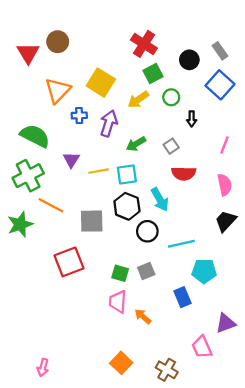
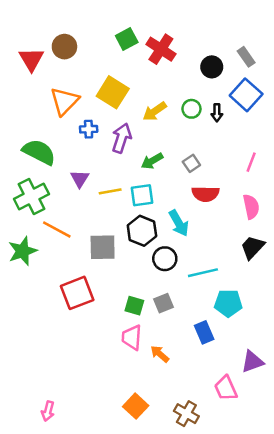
green square: (153, 73) -> (127, 39), moved
black arrow: (192, 119) -> (217, 113), moved

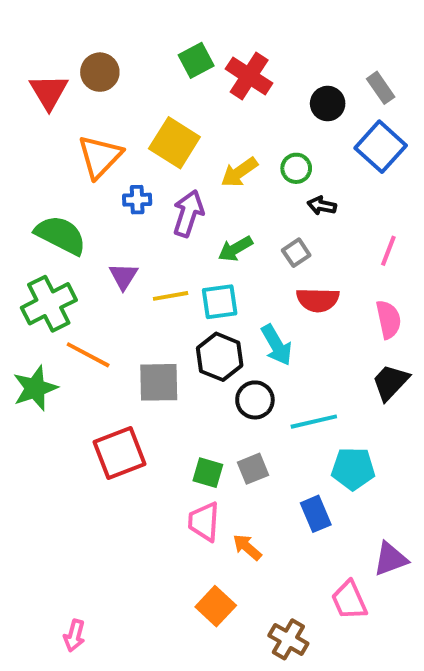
black arrow: (217, 113) -> (322, 206), moved, turned 102
orange square: (136, 406) -> (216, 606), moved

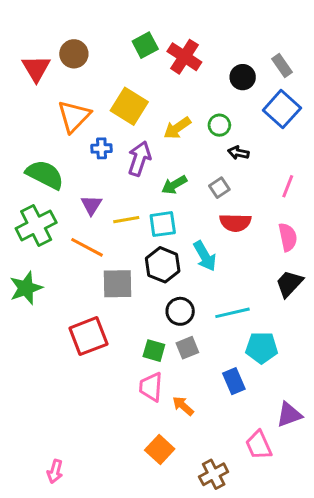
orange line: (88, 355) -> (87, 247), moved
black circle: (255, 400) -> (180, 311), moved
brown cross: (288, 639) -> (214, 474), turned 32

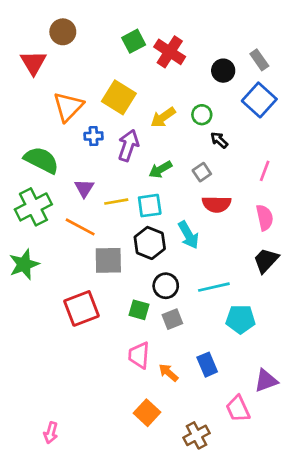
brown circle: (74, 54) -> (63, 32), moved
black arrow: (238, 153) -> (219, 140), turned 30
green square: (154, 351) -> (139, 310), moved
blue rectangle: (234, 381) -> (207, 365), moved

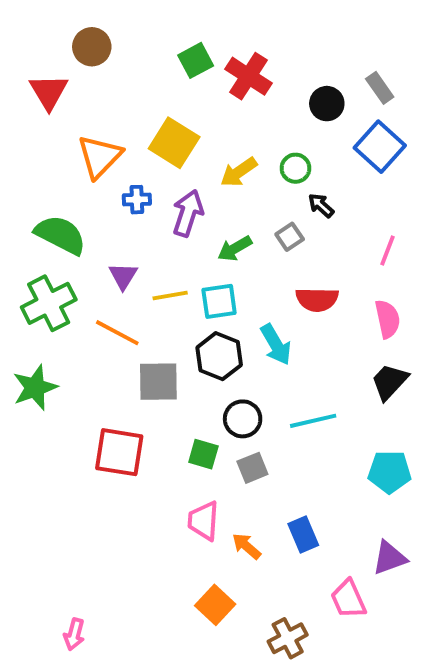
gray square: (202, 172) -> (290, 237), moved
red square: (82, 308) -> (119, 452), turned 30
cyan pentagon: (241, 319) -> (389, 472), moved

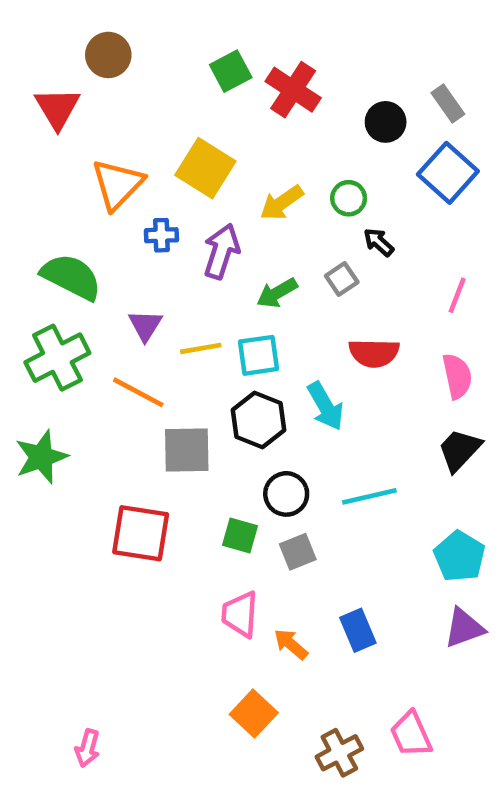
cyan pentagon: (389, 472) -> (459, 556), turned 30
purple triangle: (389, 558) -> (464, 628), moved
pink trapezoid: (348, 599) -> (411, 734), moved

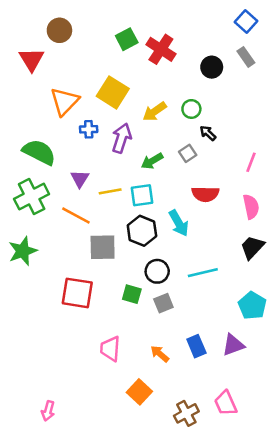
blue square: (448, 173) -> (246, 21), moved, size x0.7
pink trapezoid: (240, 614) -> (110, 349), moved
purple triangle: (464, 628) -> (233, 345), moved

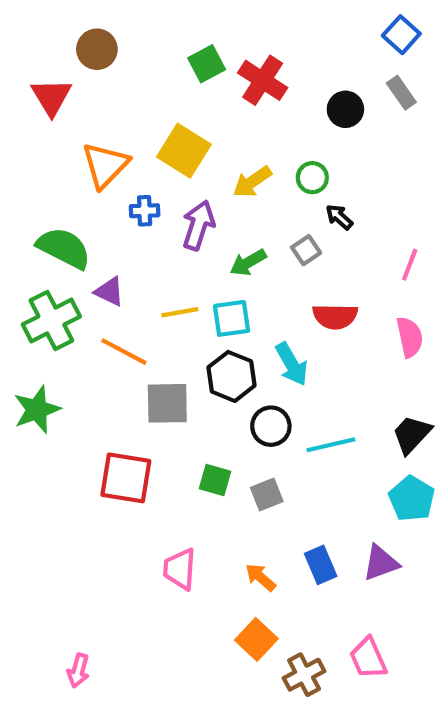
purple triangle: (80, 179) -> (109, 292), moved, turned -36
black trapezoid: (252, 247) -> (412, 434), moved
black circle: (157, 271) -> (271, 426), moved
orange square: (139, 392) -> (256, 639), moved

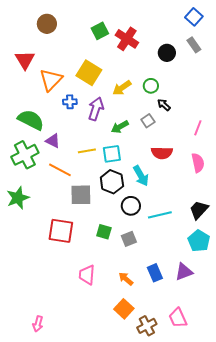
red triangle: (51, 97) -> (25, 60), moved

